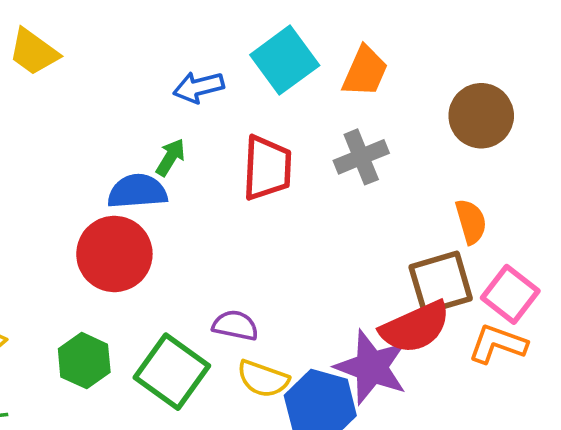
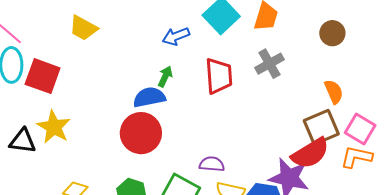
brown circle: (481, 116) -> (332, 33), size x0.7

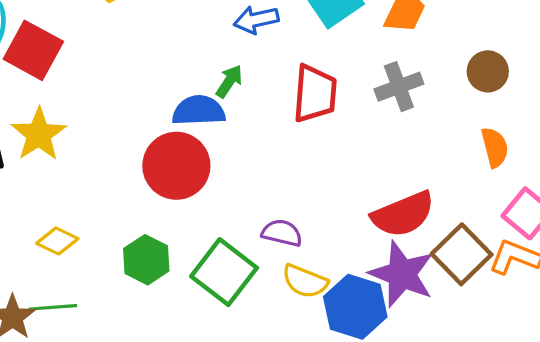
brown circle: (332, 33) -> (488, 71), moved
brown square: (321, 127) -> (462, 254), moved, turned -30
red semicircle: (310, 153) -> (403, 214), moved

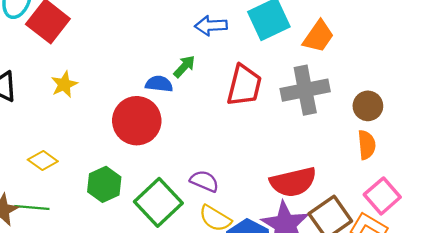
brown circle: (488, 71) -> (368, 106), moved
gray cross: (399, 87) -> (305, 90), size x1.4
blue semicircle: (199, 111) -> (159, 84), size x0.7
yellow star: (39, 134) -> (64, 84), moved, size x0.7

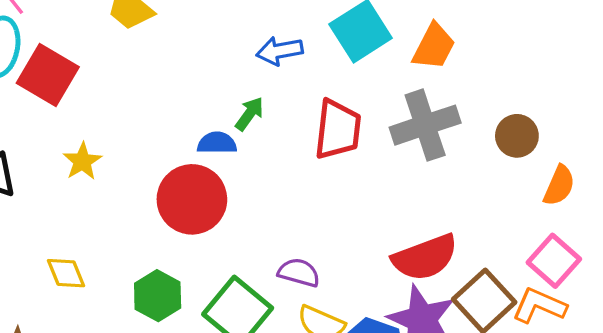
orange semicircle: (367, 145) -> (559, 186), moved, turned 36
yellow diamond: (43, 161) -> (66, 273), turned 40

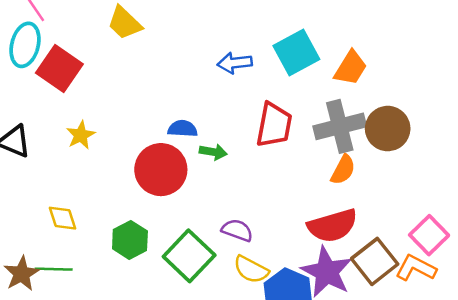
green arrow: (249, 114) -> (213, 152), moved, turned 60
brown circle: (517, 136) -> (388, 129), moved, size x1.4
orange semicircle: (559, 186) -> (343, 170), moved

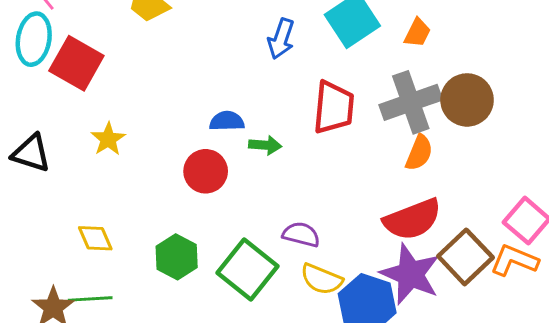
blue arrow: (235, 63) -> (281, 39), turned -60
orange trapezoid: (351, 68) -> (417, 33), size x0.7
red circle: (161, 170) -> (206, 171), size x0.7

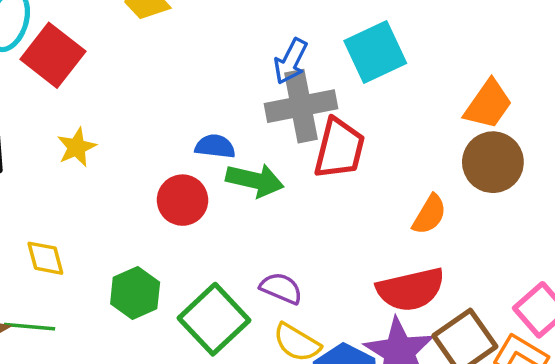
orange trapezoid: (417, 33) -> (488, 104), moved, size x1.5
gray cross: (411, 102) -> (301, 106), moved
green arrow: (265, 145) -> (255, 180), size x1.5

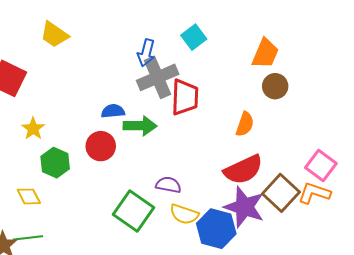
cyan square: (375, 52) -> (194, 37), size x0.7
brown circle: (493, 162) -> (275, 86), size x0.7
green hexagon: (135, 293) -> (55, 163), moved

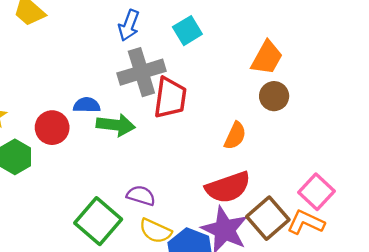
blue arrow: (146, 53) -> (129, 25), moved
red circle: (101, 146) -> (52, 128), moved

